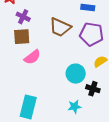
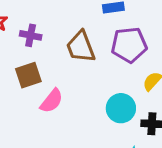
purple cross: (23, 17) -> (31, 35), moved
brown trapezoid: (60, 27) -> (81, 47), turned 60

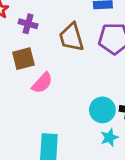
cyan circle: (121, 108) -> (102, 110), moved

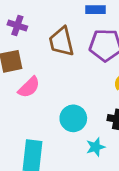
cyan circle: (102, 110) -> (73, 118), moved

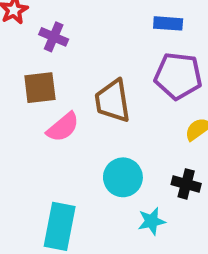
brown trapezoid: (61, 42) -> (113, 101), moved

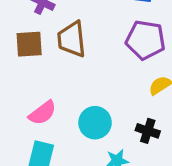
brown trapezoid: (113, 101) -> (72, 39), moved
pink semicircle: (63, 127) -> (42, 113), moved

